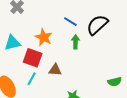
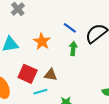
red square: (33, 58) -> (28, 74), moved
cyan line: (32, 79) -> (40, 92), moved, turned 40

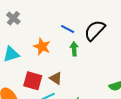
brown triangle: (51, 75) -> (56, 78), turned 32

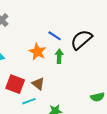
orange star: (42, 47) -> (37, 52), moved

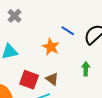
green arrow: (59, 56) -> (86, 69), moved

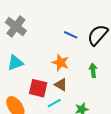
gray cross: (15, 16) -> (16, 27), size x1.5
orange star: (51, 47) -> (60, 63), moved

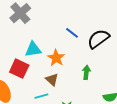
cyan triangle: (15, 63) -> (33, 49), moved
red square: (38, 88) -> (19, 69), moved

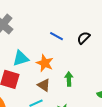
black semicircle: (98, 39) -> (84, 38), size x0.6
green arrow: (86, 72) -> (69, 79), moved

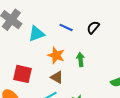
cyan triangle: (21, 58) -> (36, 34), moved
green arrow: (69, 79) -> (81, 59), moved

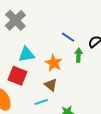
cyan triangle: (36, 34) -> (26, 54), moved
green arrow: (81, 59) -> (79, 55), moved

